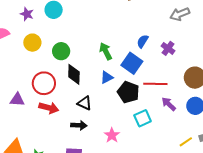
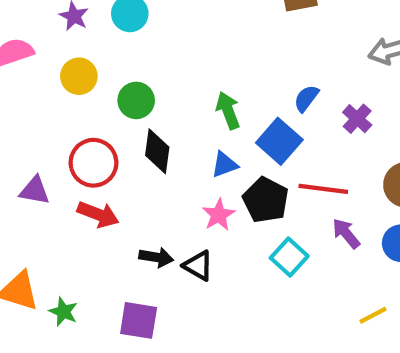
black triangle: (85, 103) -> (198, 266), moved
cyan square: (143, 118) -> (289, 257), turned -30
pink star: (112, 135) -> (219, 215), moved

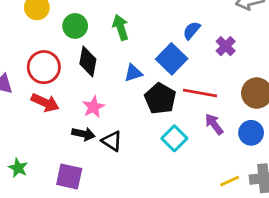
green arrow: (228, 110) -> (121, 27), moved
pink star: (219, 215) -> (93, 107), moved

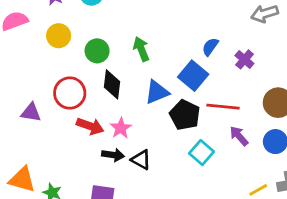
blue triangle: (133, 73) -> (157, 92), size x1.4
red arrow: (45, 103) -> (90, 126), moved

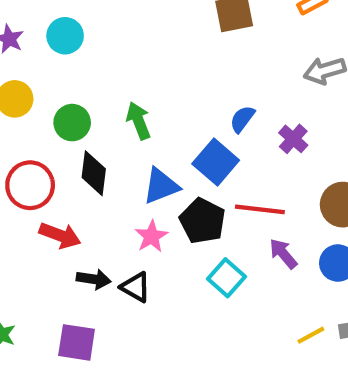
pink star: (121, 128) -> (151, 236), moved

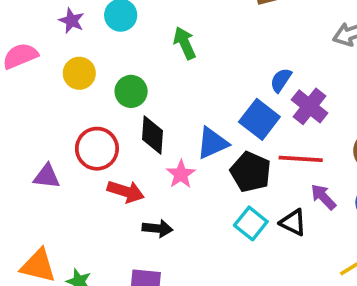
green arrow: (139, 121) -> (185, 43), moved
purple cross: (293, 139) -> (310, 106), moved, size x1.4
pink star: (151, 236) -> (181, 174), moved
cyan square: (226, 278) -> (251, 223), moved
black triangle: (136, 287) -> (293, 222), moved

